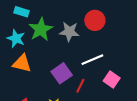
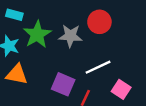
purple square: (62, 73) -> (63, 84), turned -30

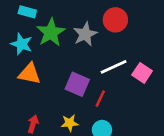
gray star: (70, 36) -> (85, 34), turned -30
pink square: (121, 89) -> (142, 73), moved

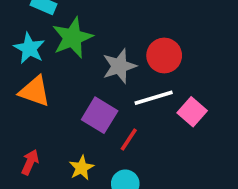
red circle: (115, 20) -> (164, 56), moved
gray star: (85, 34) -> (119, 66), moved
yellow star: (70, 123) -> (81, 168), turned -30

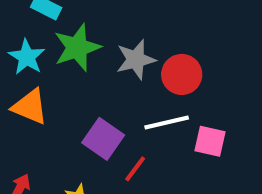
gray star: (119, 66) -> (136, 60), moved
pink square: (192, 112) -> (210, 141), turned -32

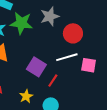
green star: (77, 48) -> (21, 23), turned 30
gray star: (136, 60) -> (50, 16), moved

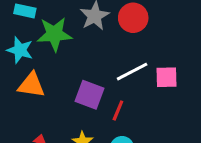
red circle: (73, 33) -> (133, 18), moved

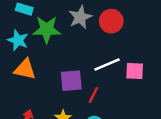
purple square: (90, 95) -> (71, 81), turned -30

